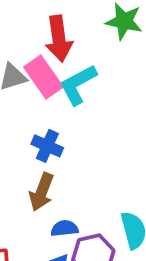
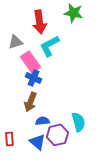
pink rectangle: (43, 77) -> (30, 62), moved

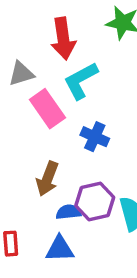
blue cross: (33, 78) -> (95, 137), moved
purple hexagon: (57, 135) -> (95, 202), moved
blue triangle: (37, 142) -> (60, 249), turned -42

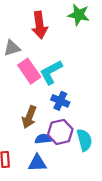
cyan L-shape: (81, 81) -> (51, 72), moved
blue cross: (95, 137) -> (60, 101), moved

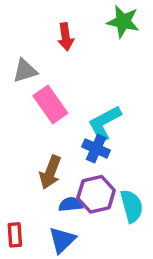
red arrow: (40, 25) -> (66, 37), size x0.7
cyan L-shape: (51, 72) -> (105, 123), moved
blue triangle: (37, 163) -> (62, 240), turned -42

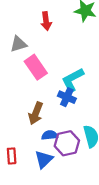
purple hexagon: (96, 194) -> (67, 143), moved

